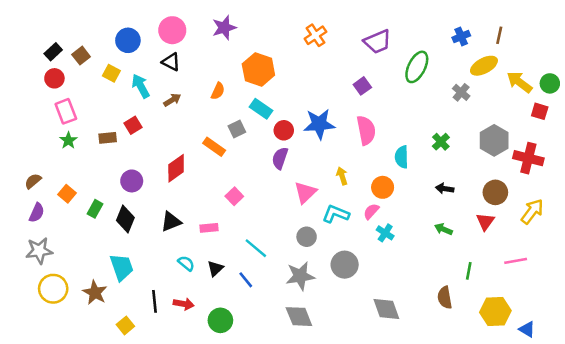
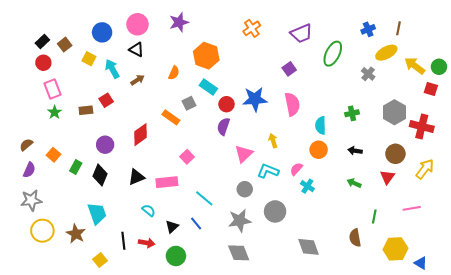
green cross: (441, 142) -> (352, 113), turned 32
orange circle: (383, 187) -> (319, 150), moved
pink rectangle: (209, 228) -> (167, 182), size x1.5
black triangle: (215, 268) -> (172, 227), moved

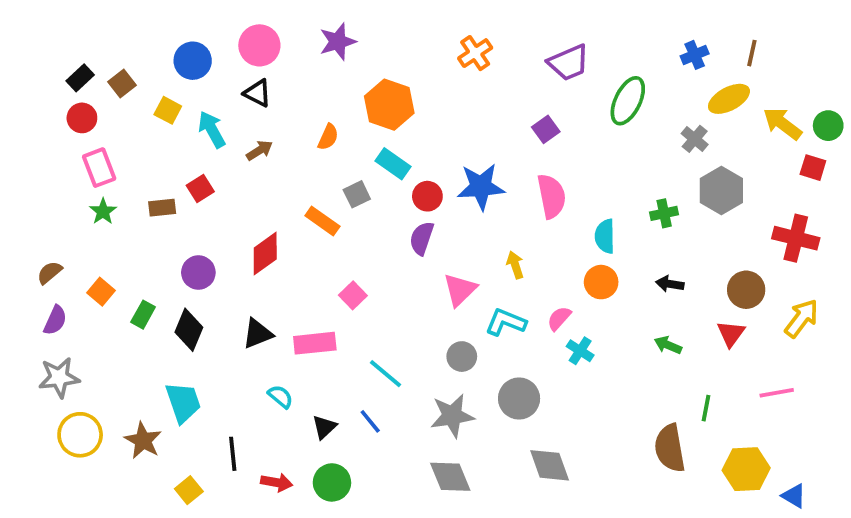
gray hexagon: (394, 112) -> (721, 190), moved
brown semicircle: (355, 238) -> (670, 448), size x1.4
red arrow: (147, 243) -> (277, 482), moved
gray diamond: (308, 247) -> (550, 465), moved

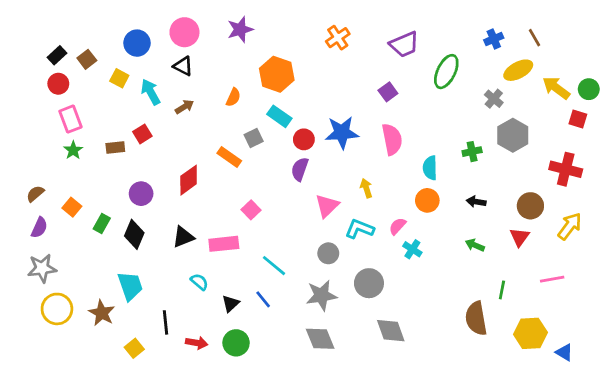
brown line: (752, 53) -> (534, 38), turned -42

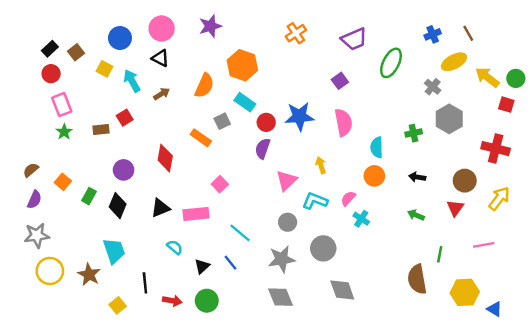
orange semicircle: (233, 97) -> (204, 86), size x1.5
red diamond: (189, 180) -> (165, 158), turned -44

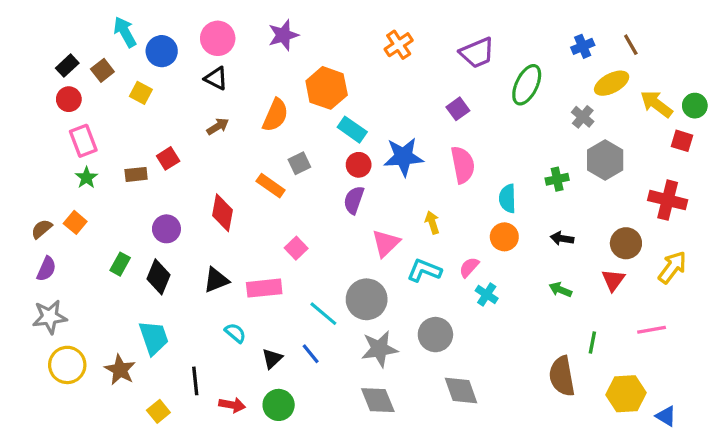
cyan arrow: (132, 81) -> (125, 32), moved
cyan rectangle: (245, 102) -> (352, 130), moved
orange square: (63, 182) -> (75, 222), moved
gray circle: (288, 222) -> (367, 299), moved, size x1.6

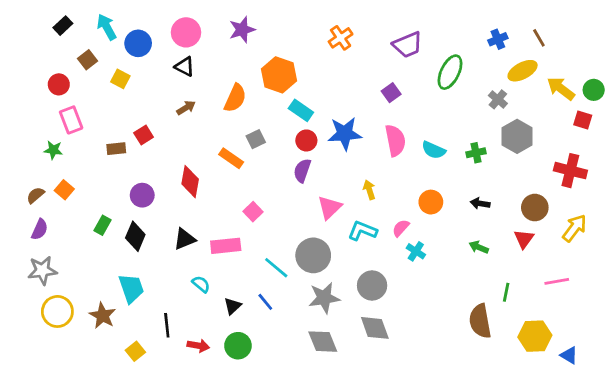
black rectangle: (67, 66) -> (63, 26), moved
green star: (86, 178) -> (53, 150), moved, turned -30
cyan semicircle: (507, 198) -> (434, 150), moved, turned -65
gray diamond: (461, 391) -> (375, 328), moved

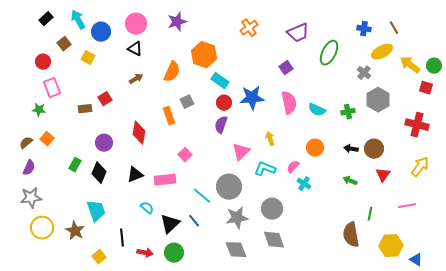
blue cross: (498, 39) -> (364, 29), turned 32
orange rectangle: (231, 158) -> (169, 116), turned 36
brown circle: (535, 208) -> (374, 149), moved
black triangle: (232, 306) -> (170, 224), size x1.5

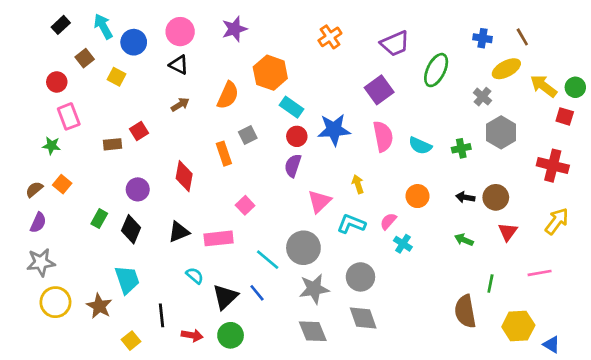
purple square: (286, 68) -> (379, 90), size x1.5

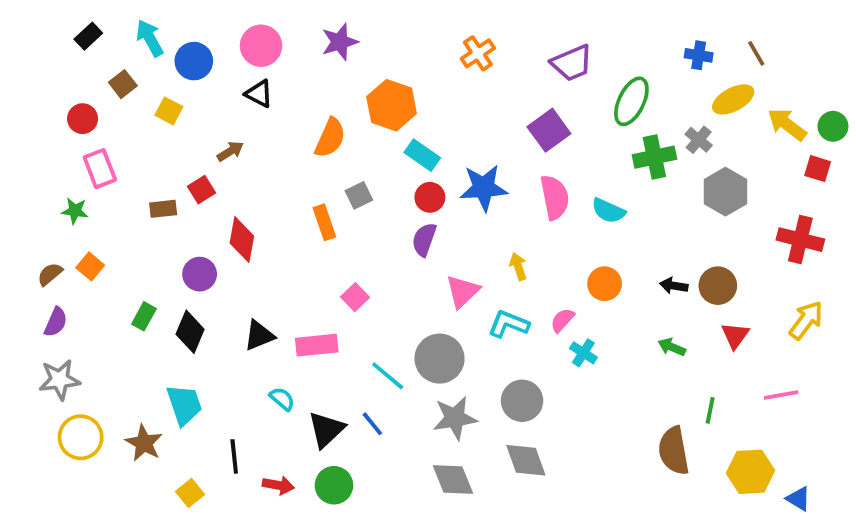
brown arrow: (180, 105) -> (230, 151), moved
green cross: (461, 148) -> (654, 157), moved, size x1.5
red diamond: (184, 176) -> (242, 240), moved

